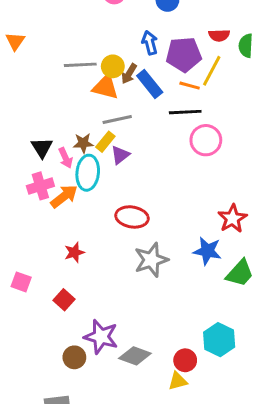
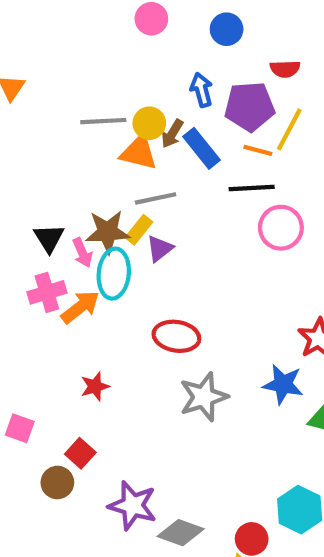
red semicircle: (219, 35) -> (285, 69), moved
brown star: (83, 143) -> (107, 232), size x1.5
brown circle: (74, 357) -> (57, 483), moved

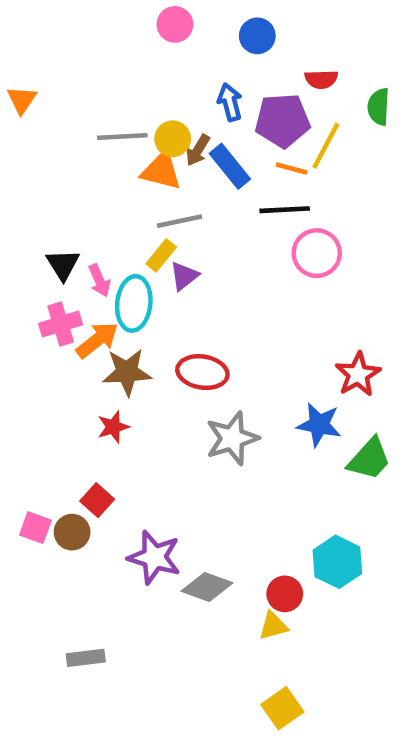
brown star: (107, 232) -> (127, 372), moved
pink square: (20, 428) -> (35, 528), moved

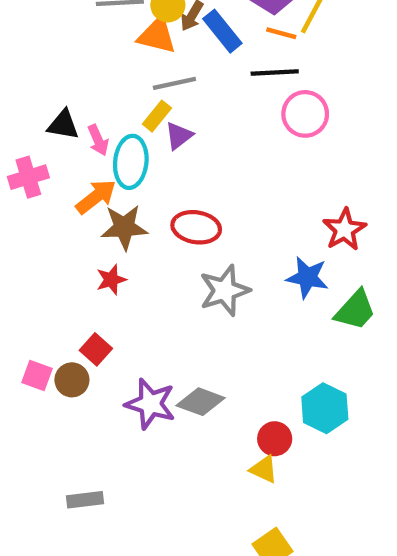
black triangle: (63, 265) -> (63, 125), turned -48
pink cross: (61, 324) -> (28, 177), moved
gray diamond: (207, 587) -> (201, 402), moved
yellow triangle: (273, 626) -> (264, 469), turned 40

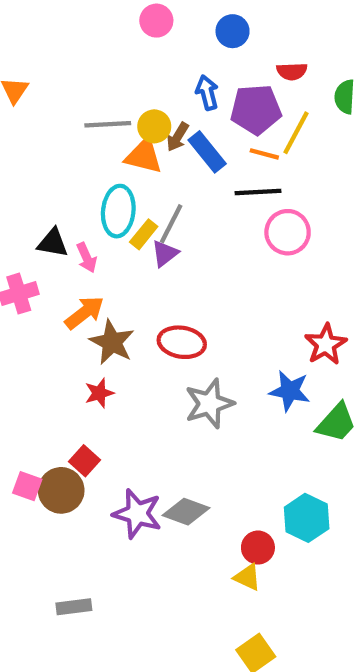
gray line: (174, 83) -> (171, 224), moved, turned -51
cyan ellipse: (131, 162) -> (118, 211), moved
brown star: (124, 227) -> (112, 342), turned 30
brown circle: (72, 380) -> (61, 490), size x1.4

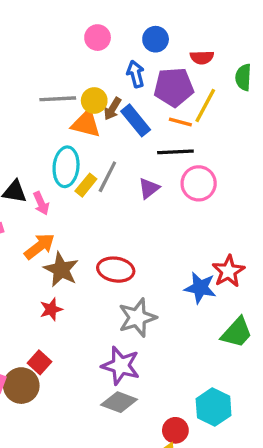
pink circle: (156, 21) -> (98, 38), moved
blue circle: (233, 31) -> (156, 39), moved
purple triangle: (165, 253) -> (149, 188), moved
blue star: (290, 391) -> (200, 288), moved
purple star: (137, 514) -> (121, 366), moved

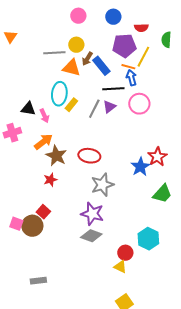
blue arrow: (136, 74) -> (131, 78), moved
yellow circle: (94, 101) -> (76, 45), moved
black line: (175, 152) -> (113, 89), moved
gray line: (107, 177) -> (94, 109), moved
blue star: (200, 288) -> (140, 167), turned 30

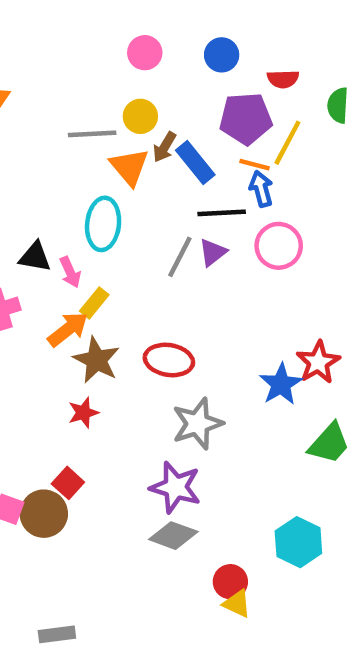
orange triangle: (71, 68) -> (129, 167), turned 36
yellow rectangle: (71, 105) -> (94, 303), moved
red circle: (125, 253) -> (230, 582), moved

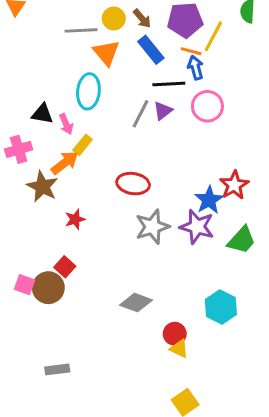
brown arrow: (165, 147) -> (142, 19), moved, turned -72
brown star: (96, 360) -> (42, 187), moved
purple star: (175, 487) -> (197, 227), moved

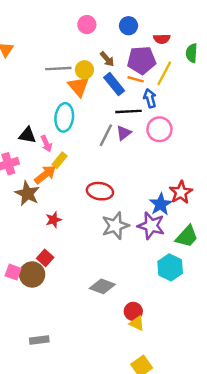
yellow circle: (114, 19) -> (84, 70), moved
orange line: (191, 51) -> (136, 79), moved
cyan hexagon: (221, 307) -> (170, 267), moved

